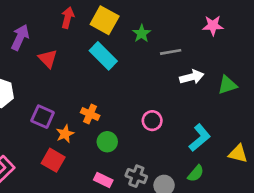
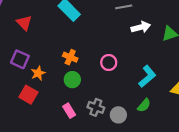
red triangle: (48, 59) -> (24, 23), moved
orange cross: (90, 114) -> (70, 57), moved
pink rectangle: (103, 180) -> (69, 111), turned 32

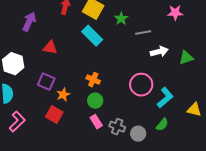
red triangle: (24, 23) -> (50, 48), turned -35
pink circle: (109, 62) -> (141, 85), moved, size x1.5
pink rectangle: (69, 111) -> (96, 122), moved

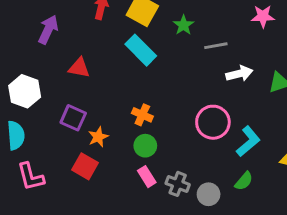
pink L-shape: (17, 122) -> (31, 177), turned 120

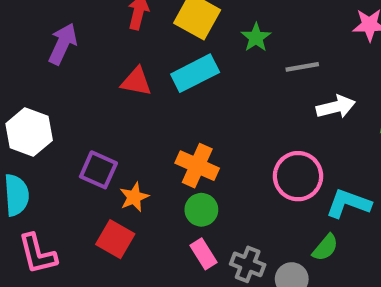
cyan rectangle: (141, 50) -> (195, 73), turned -72
red triangle: (79, 68) -> (136, 82), moved
orange cross: (142, 115) -> (197, 166), size x1.4
cyan L-shape: (248, 141) -> (348, 203), turned -120
green semicircle: (244, 181) -> (325, 248), moved

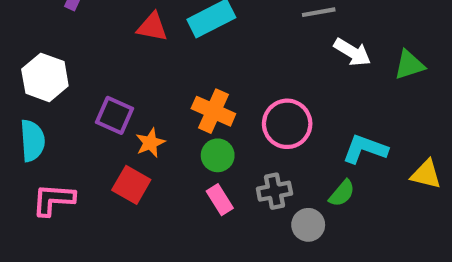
white arrow: (336, 107) -> (352, 52), turned 45
pink circle: (298, 176) -> (287, 124), moved
pink L-shape: (37, 254) -> (53, 200), turned 108
gray cross: (248, 264) -> (274, 191), moved, turned -32

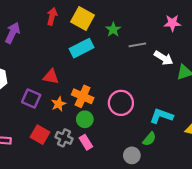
red triangle: (152, 27) -> (51, 77), moved
white arrow: (352, 52) -> (164, 58), moved
orange star: (150, 143) -> (59, 104), moved
gray cross: (274, 191) -> (64, 138), moved, turned 35

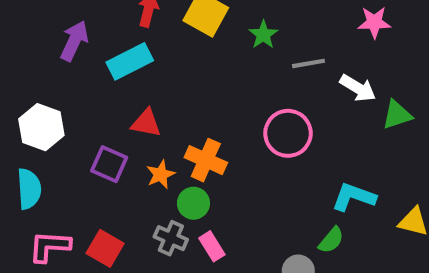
cyan rectangle: (82, 48) -> (130, 61), moved
pink circle: (121, 103) -> (288, 133), moved
green circle: (85, 119) -> (193, 203), moved
red square: (40, 135) -> (105, 248), moved

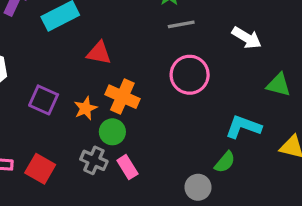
gray line: (309, 63) -> (181, 24), moved
green triangle: (397, 115) -> (279, 85), moved, turned 32
red triangle: (146, 123) -> (99, 53), moved

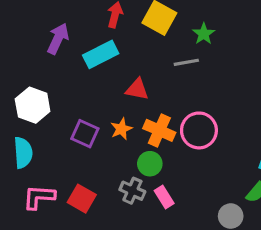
gray line: (181, 24) -> (186, 62), moved
pink circle: (190, 75) -> (199, 130), moved
orange star: (86, 108) -> (121, 129), moved

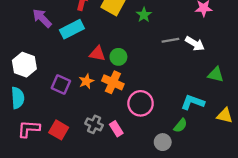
purple arrow: (58, 39) -> (42, 18), turned -70
gray line: (186, 62) -> (170, 40), moved
pink circle: (199, 130) -> (141, 103), moved
green circle: (150, 164) -> (118, 57), moved

